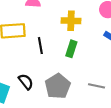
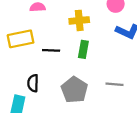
black line: (40, 46) -> (51, 50), turned -70
black semicircle: (26, 82) -> (33, 83), moved, turned -133

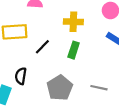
black line: (51, 50) -> (42, 47), turned -56

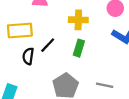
black semicircle: (21, 76) -> (28, 56), moved

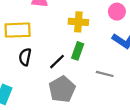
black line: (48, 45) -> (57, 62), moved
gray line: (105, 85) -> (105, 74), moved

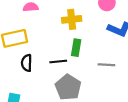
black line: (57, 62) -> (58, 62), turned 49

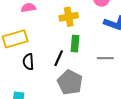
black line: (58, 62) -> (59, 58), turned -56

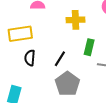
green rectangle: (75, 44) -> (89, 47), moved

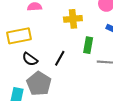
black semicircle: (30, 58) -> (30, 59), turned -56
gray pentagon: (67, 84) -> (39, 84), moved

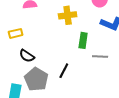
yellow rectangle: (19, 36) -> (16, 33), size x0.6
black line: (60, 58) -> (64, 71), moved

